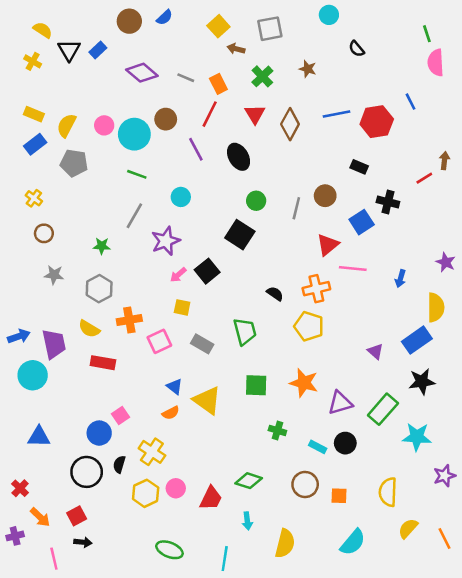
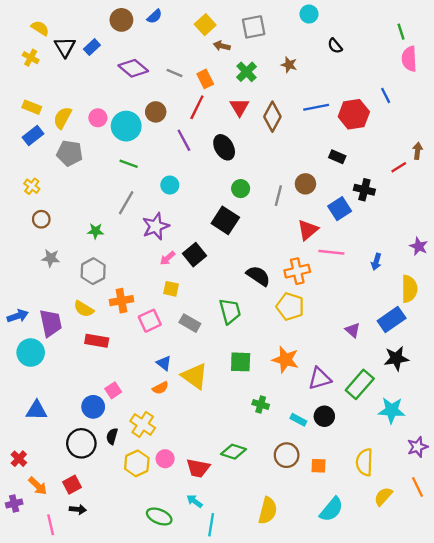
black semicircle: (275, 294) -> (258, 276), size x1.5
red trapezoid: (211, 498) -> (198, 468), turned 75
cyan arrow: (247, 521) -> (195, 501), moved, turned 133
orange line: (444, 538) -> (418, 487), moved

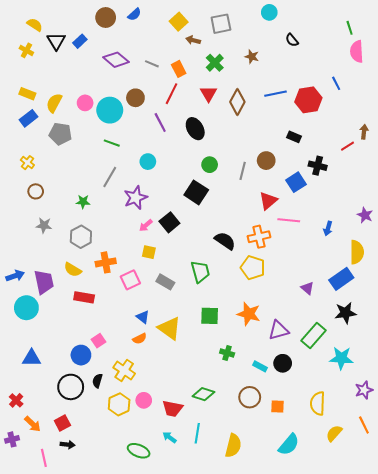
cyan line: (211, 525) -> (197, 433), moved

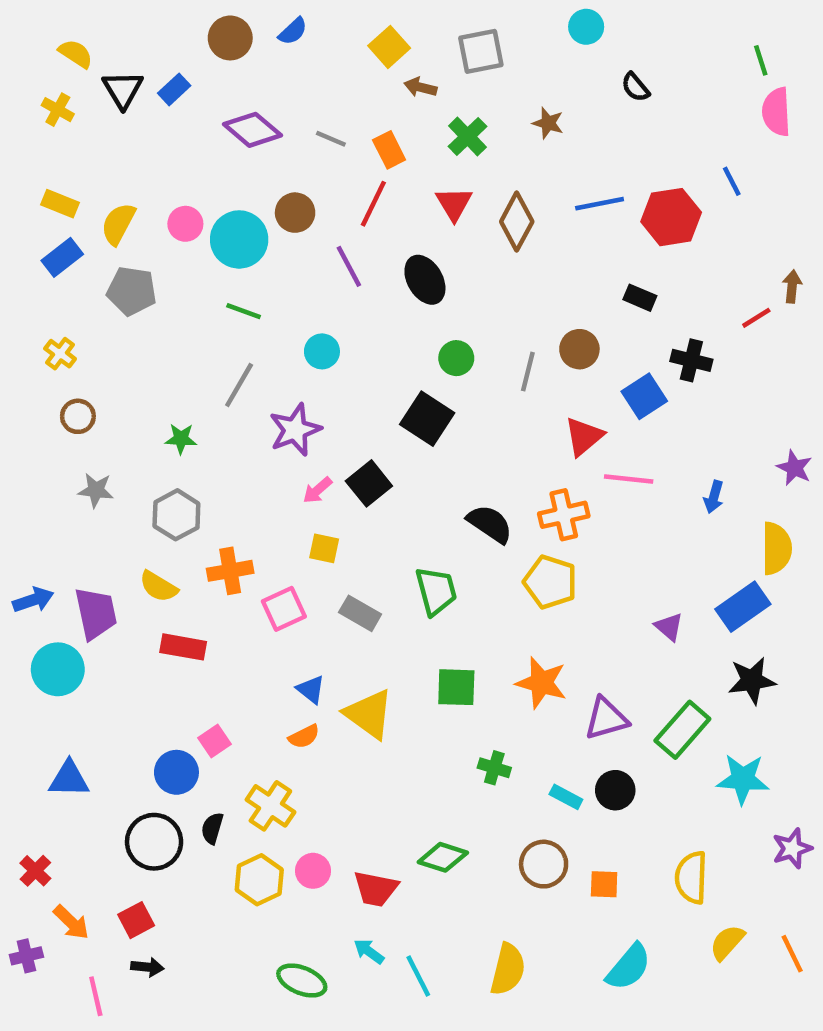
orange line: (364, 425) -> (792, 954), moved
cyan line: (197, 433) -> (418, 976), moved, turned -36

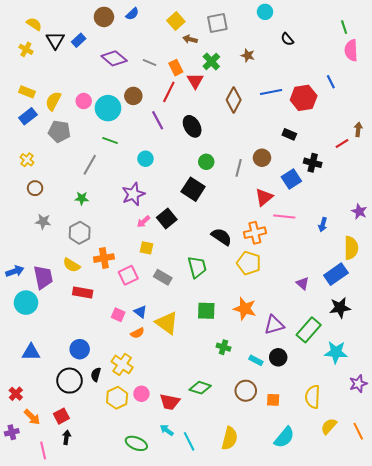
red triangle: (454, 204) -> (195, 81), moved
gray line: (239, 385) -> (90, 165), moved
pink square: (214, 741) -> (118, 315), moved, turned -32
black arrow: (147, 967) -> (66, 437), turned -88

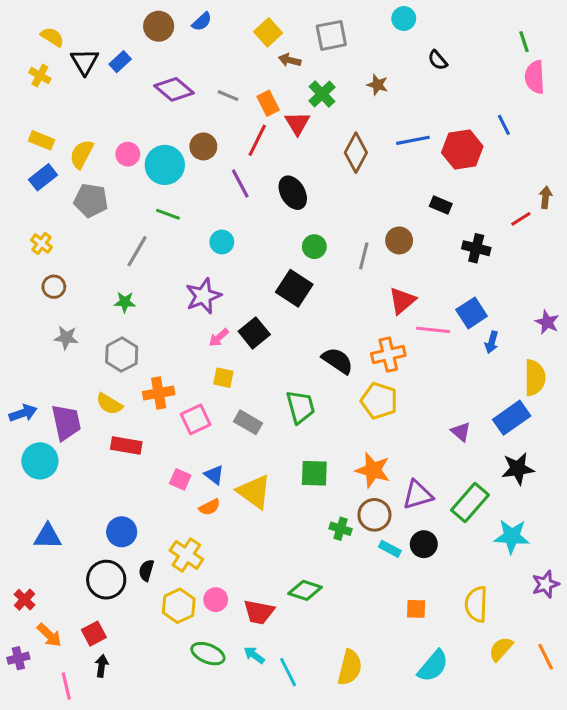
blue square: (291, 179) -> (472, 313), moved
brown circle: (246, 391) -> (374, 515), moved
green ellipse: (136, 443) -> (208, 654), moved

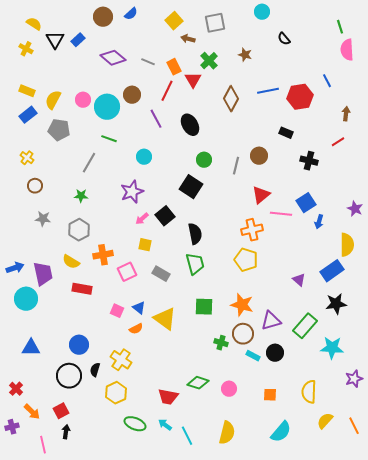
brown arrow: (546, 197) -> (346, 114), moved
black semicircle: (337, 361) -> (195, 234), moved, turned 45
pink circle: (216, 600) -> (229, 389), moved

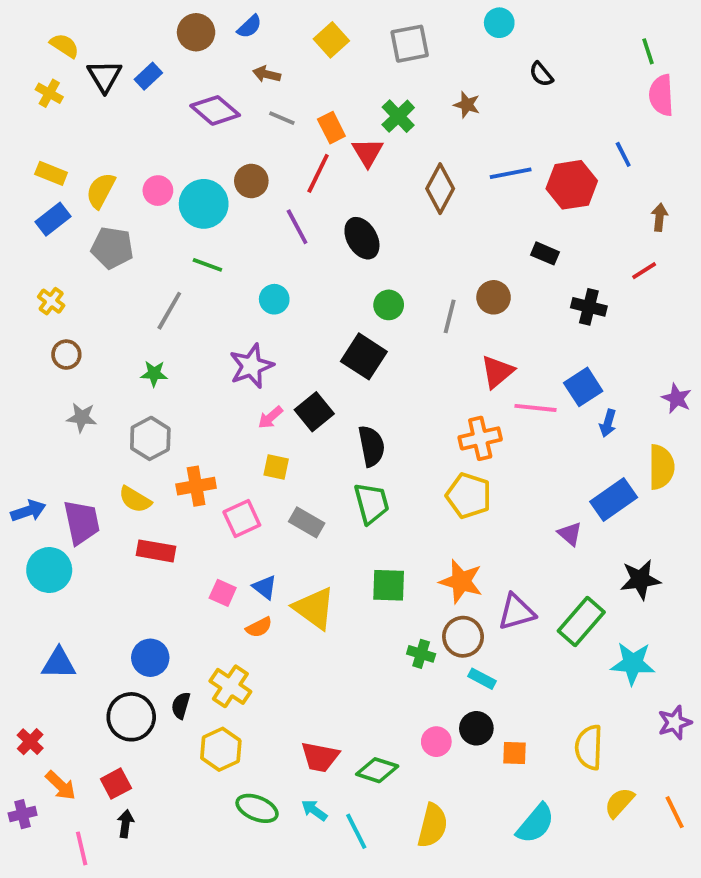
brown arrow: (188, 39) -> (267, 74), moved
blue rectangle: (332, 271) -> (614, 499), moved
black circle: (275, 353) -> (476, 728), moved
green diamond: (198, 383) -> (377, 770), moved

